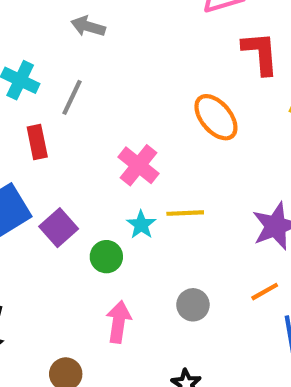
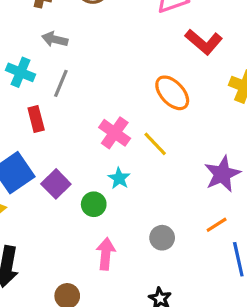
gray arrow: (88, 26) -> (55, 39), moved
red L-shape: (260, 53) -> (204, 42), turned 138
yellow line: (185, 213) -> (155, 144), moved, turned 52

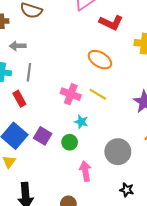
gray circle: (162, 238) -> (118, 152), size x1.6

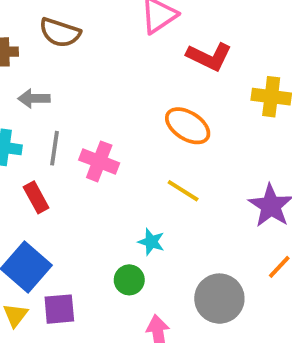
pink cross: (71, 94) -> (99, 161), moved
purple square: (43, 136) -> (59, 309), moved, turned -36

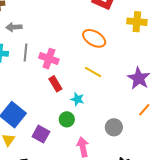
red rectangle: (36, 197) -> (55, 84), moved
gray circle: (219, 299) -> (114, 127), size x0.7
purple square: (59, 309) -> (41, 134), moved, turned 36

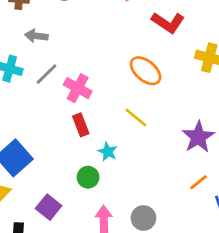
gray line: (26, 53) -> (46, 74), turned 30
gray circle: (114, 127) -> (143, 218), moved
purple square: (41, 134) -> (49, 207), moved

